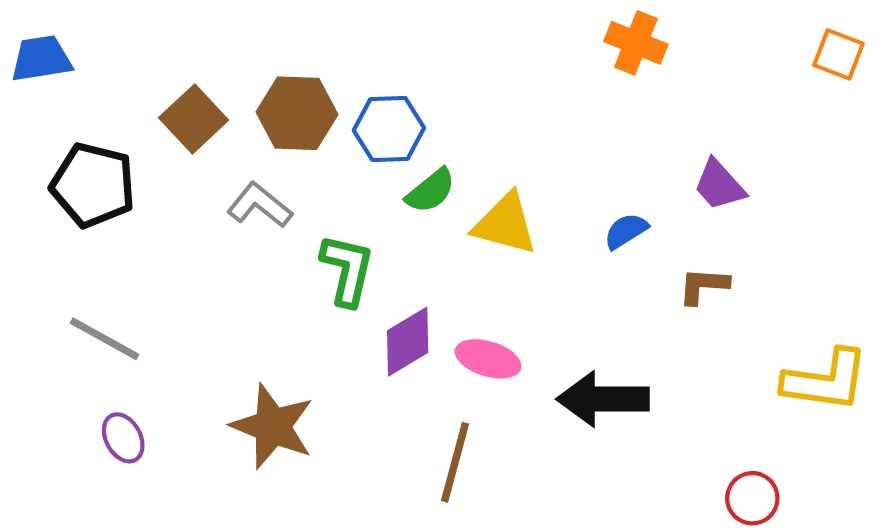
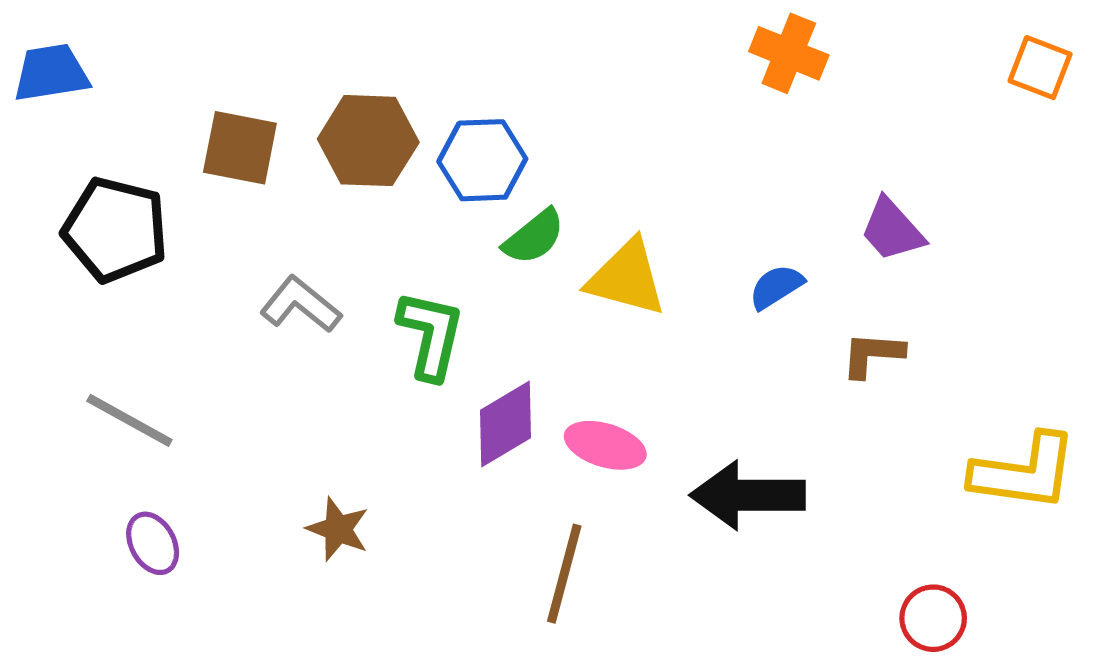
brown square: (194, 119) -> (240, 148), turned -36
gray L-shape: (260, 205) -> (301, 305), moved
brown star: (273, 426) -> (338, 529), size x0.6

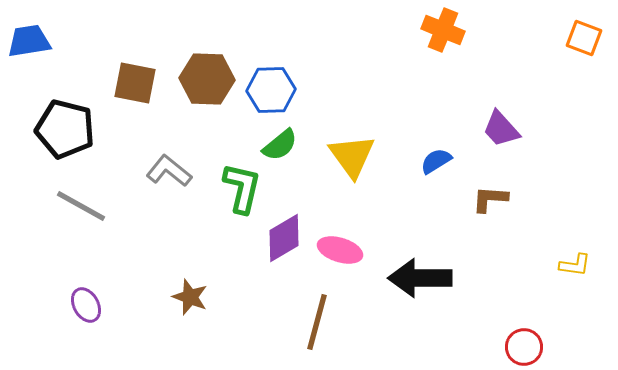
green semicircle: (534, 237) -> (280, 145), moved
yellow triangle: (627, 278) -> (352, 156), turned 39
gray line: (129, 420) -> (81, 206), moved
yellow L-shape: (1024, 472) -> (575, 265), size x0.5

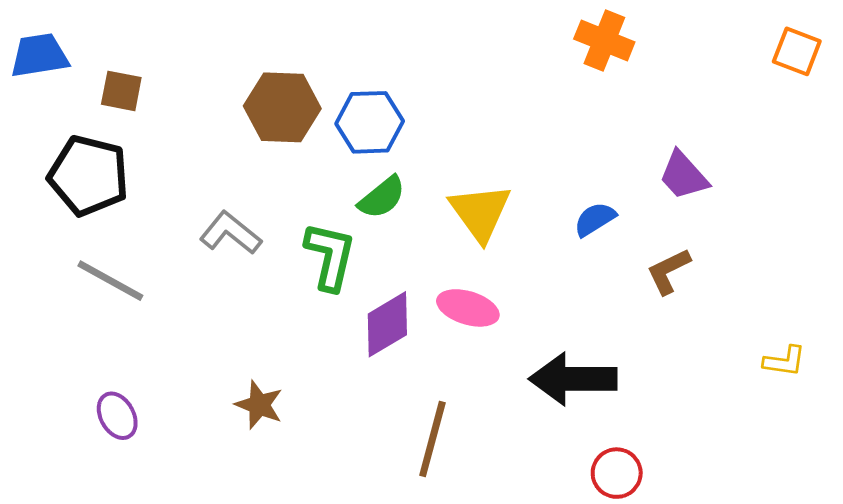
brown square: (135, 83) -> (121, 91), moved, size x0.7
brown L-shape: (490, 199) -> (669, 271), turned -30
pink ellipse: (340, 250) -> (468, 308), moved
red circle: (524, 347) -> (617, 473), moved

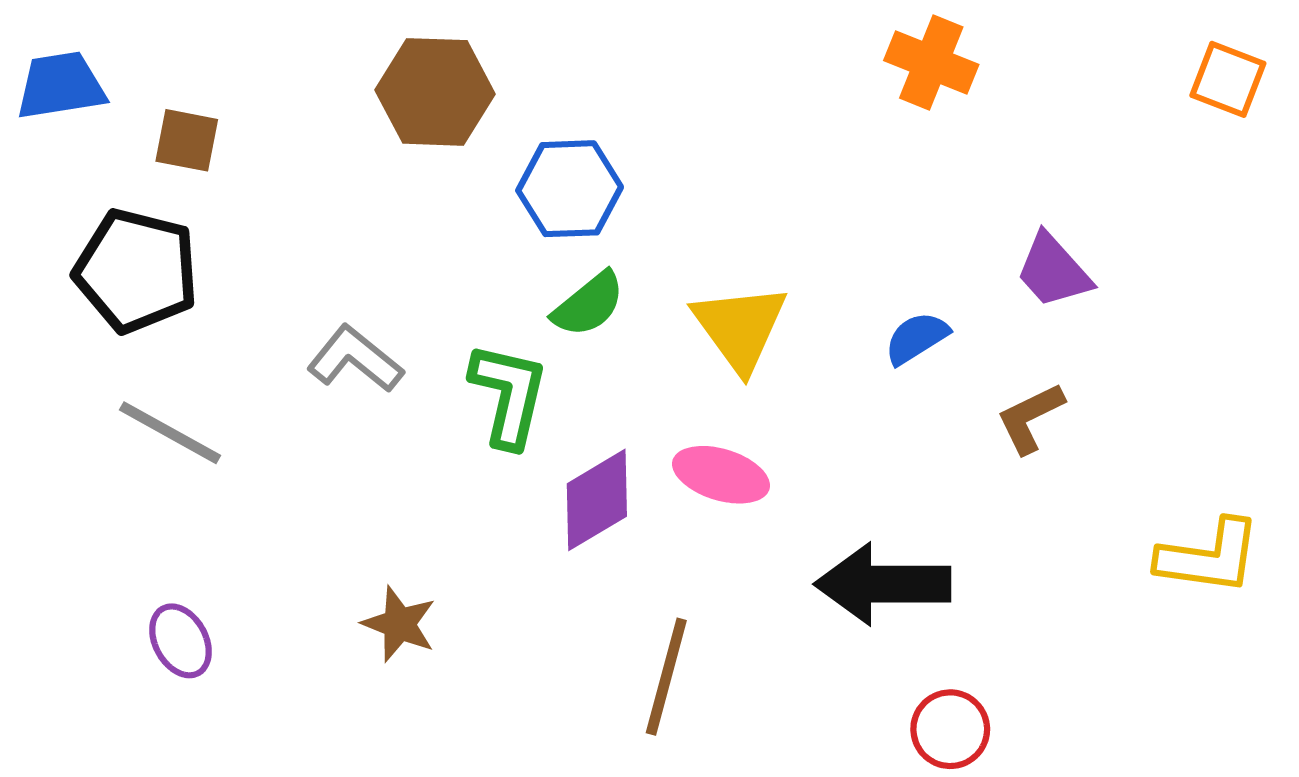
brown hexagon: (282, 107) -> (435, 92), moved
yellow L-shape: (785, 361) -> (1209, 557), size x1.6

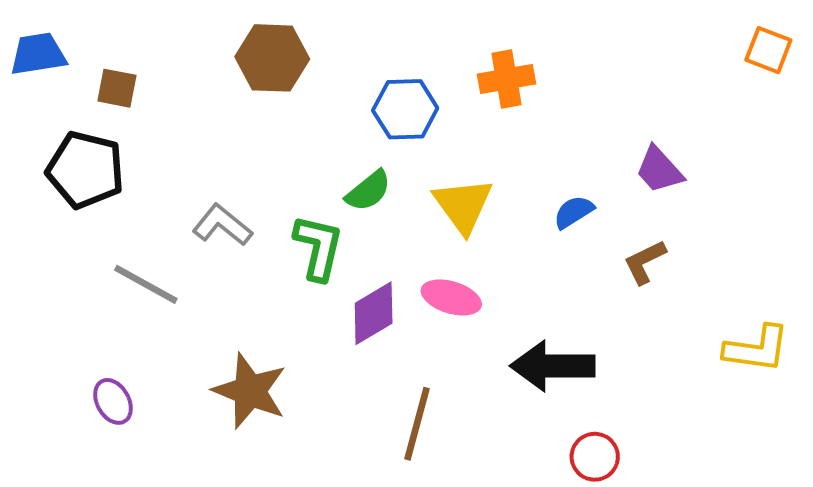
orange cross: (931, 63) -> (507, 79), moved, turned -32
blue hexagon: (570, 189) -> (405, 109), moved
gray line: (170, 433) -> (146, 284), moved
brown star: (399, 624) -> (250, 391), size x1.6

